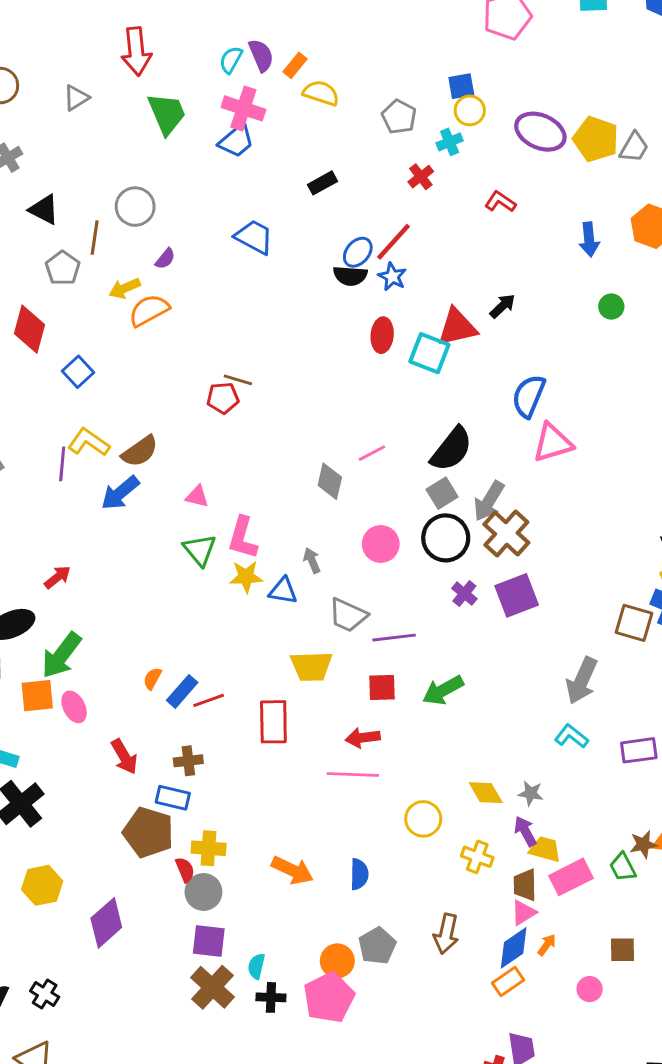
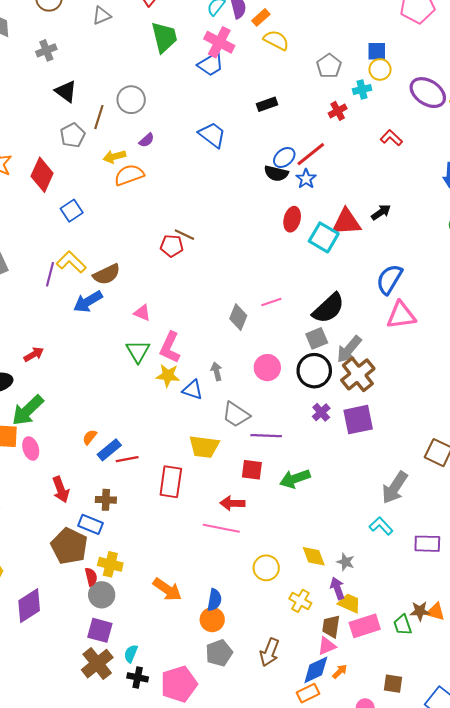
orange circle: (337, 961) -> (212, 620), moved

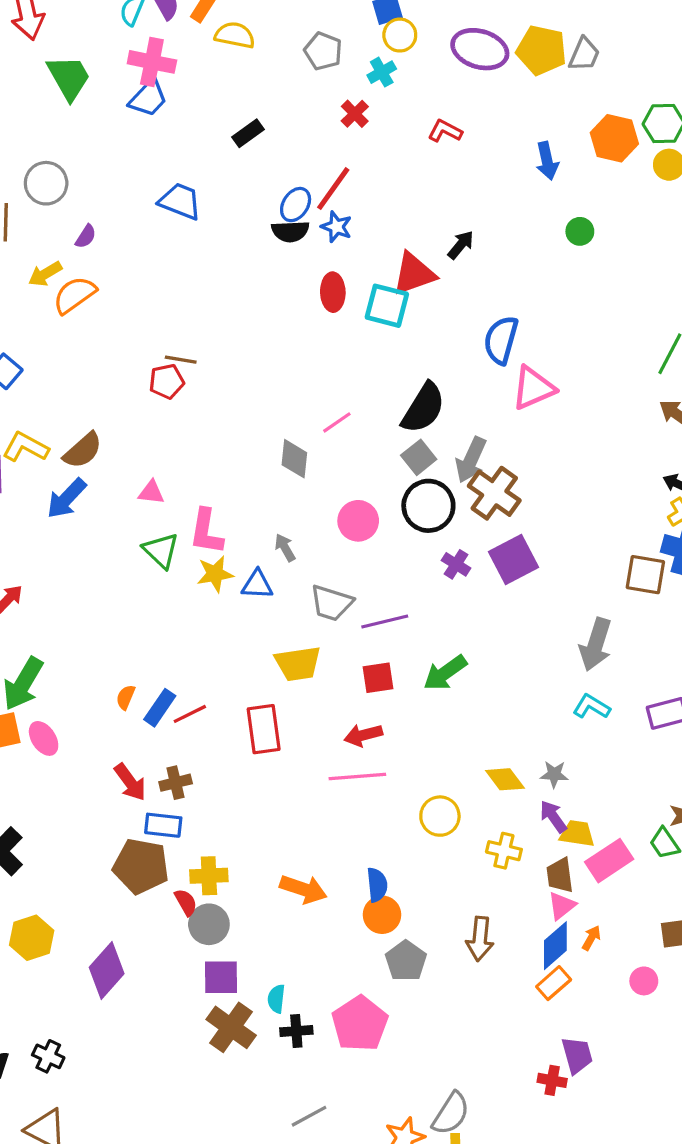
red arrow: (61, 490) -> (130, 782), moved

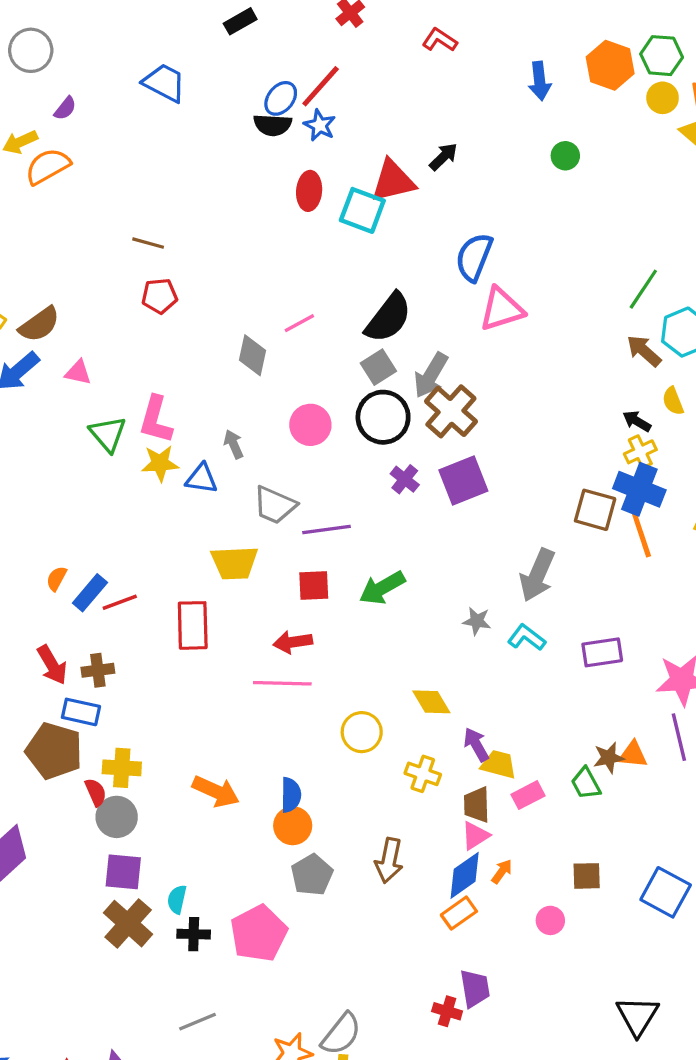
red pentagon: (167, 381) -> (160, 296), moved
pink triangle: (151, 492) -> (78, 372), moved
gray star: (554, 774) -> (477, 621), moved
pink rectangle: (609, 861) -> (528, 795), size x0.7

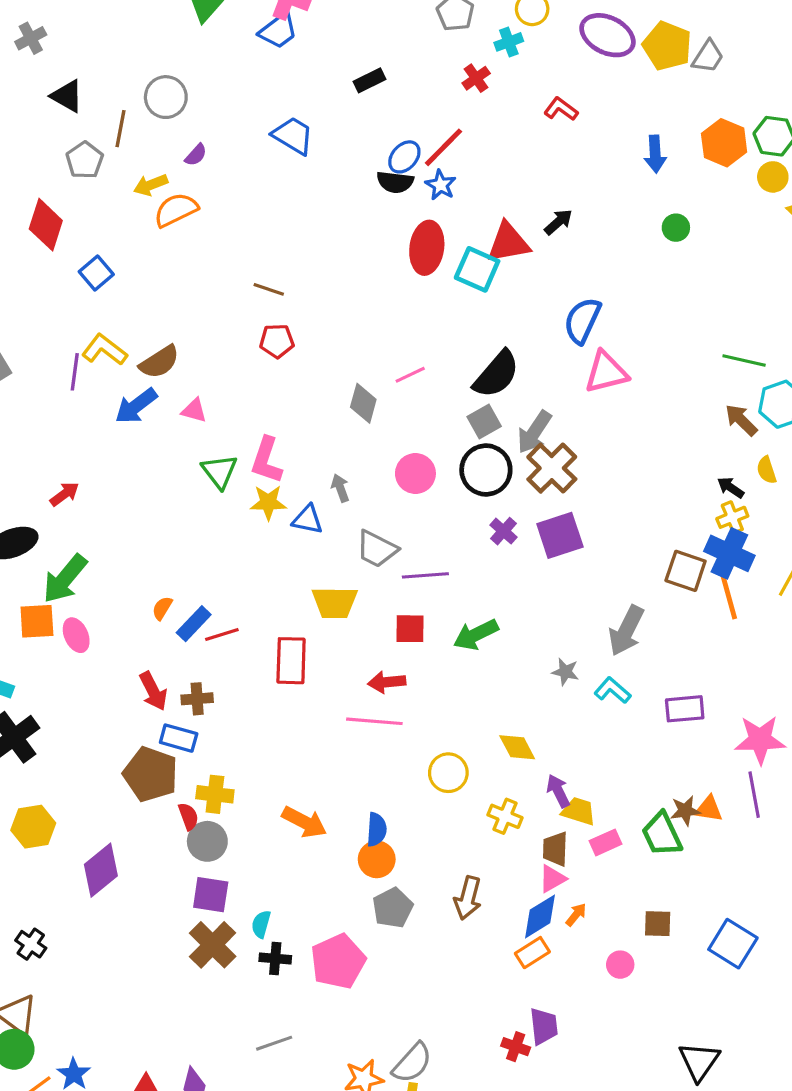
red ellipse: (309, 191) -> (427, 248), size x1.4
green line: (643, 289) -> (744, 360), turned 66
green trapezoid: (586, 783) -> (662, 834), size x1.4

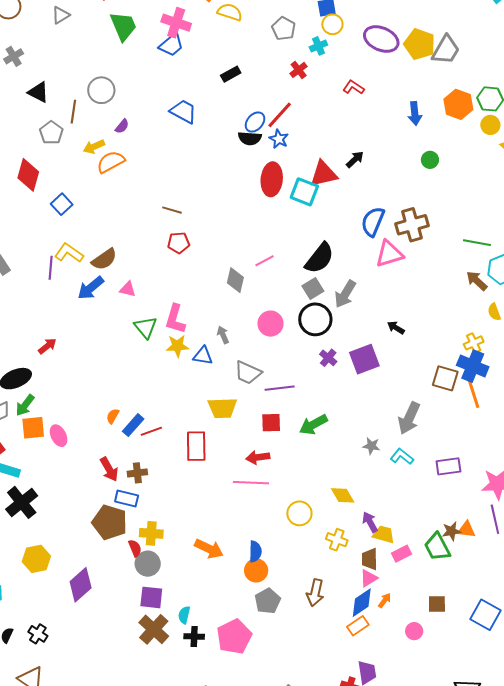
gray trapezoid: (708, 57) -> (446, 50), size x1.4
brown cross: (552, 468) -> (412, 225), moved, turned 32
black arrow: (731, 488) -> (396, 328), moved
green arrow: (65, 579) -> (25, 405), moved, size x0.7

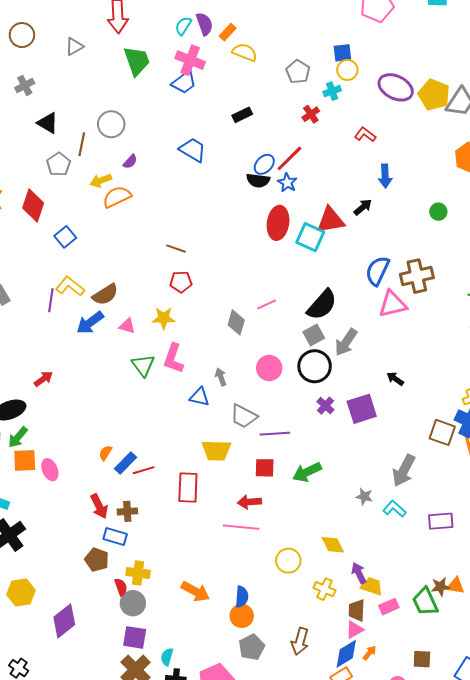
blue arrow: (415, 113) -> (385, 176), moved
yellow star: (177, 346) -> (164, 318), moved
brown pentagon: (110, 522) -> (97, 560), size x0.7

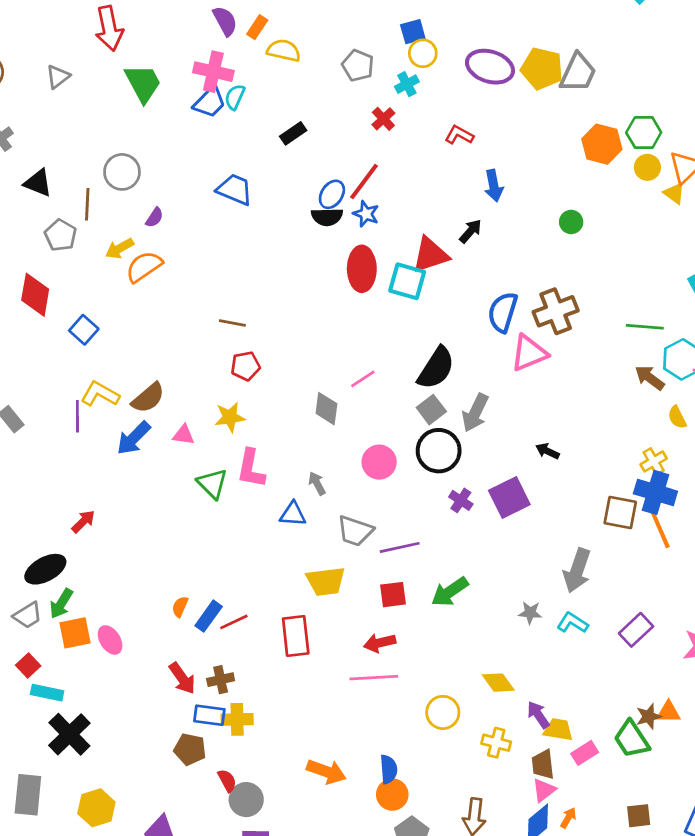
cyan semicircle: (183, 26) -> (235, 97), moved
purple rectangle: (441, 521) -> (636, 630), turned -30
yellow cross: (138, 573) -> (237, 719), moved

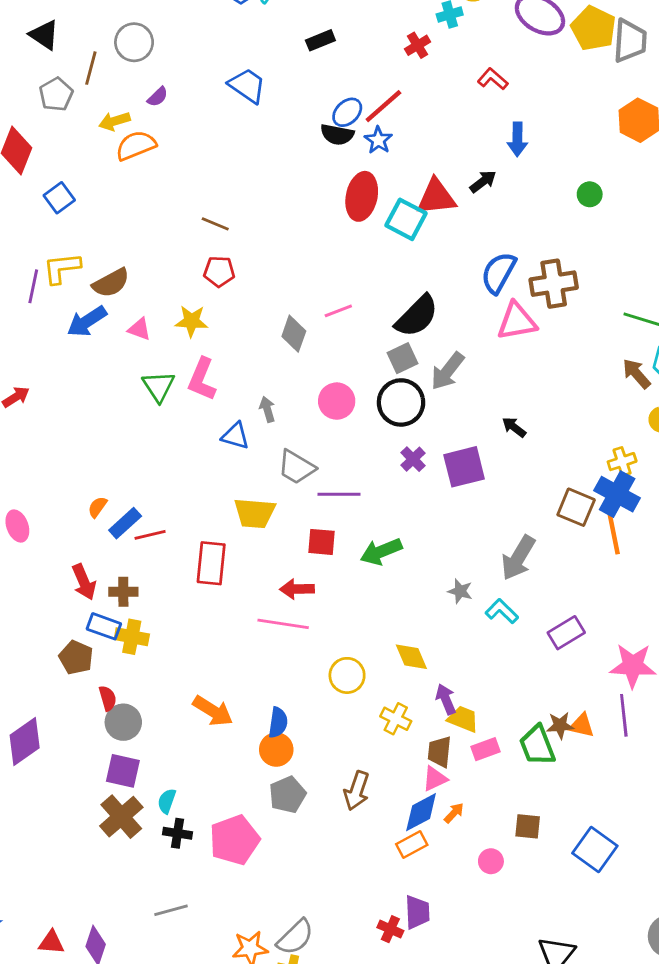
gray trapezoid: (578, 73) -> (630, 41), turned -33
yellow L-shape: (100, 394) -> (62, 268), turned -48

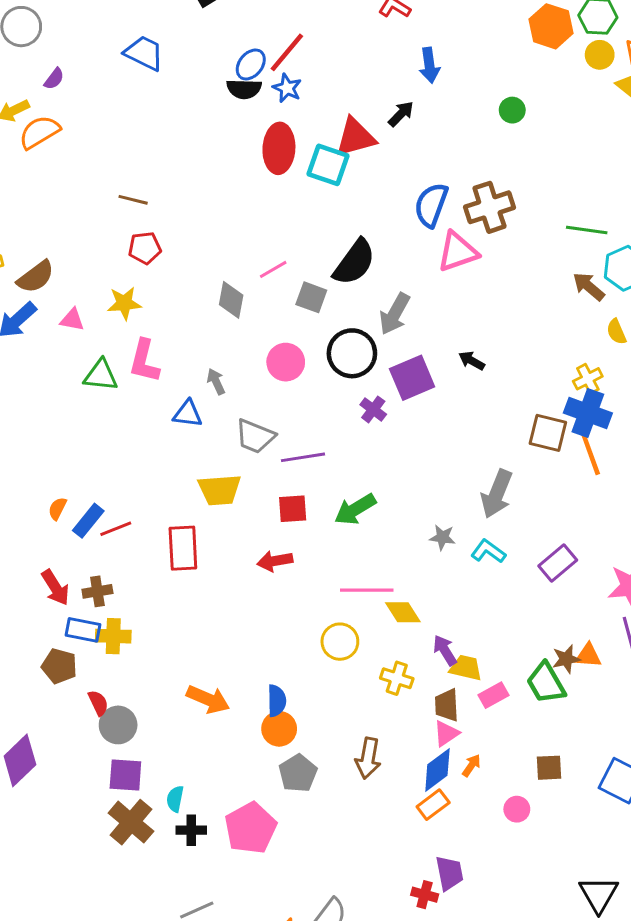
gray square: (403, 358) -> (311, 297), moved, turned -36
green triangle: (158, 386) -> (101, 375), turned -42
purple square: (464, 467) -> (412, 378), moved
pink line: (283, 624) -> (367, 590), moved

